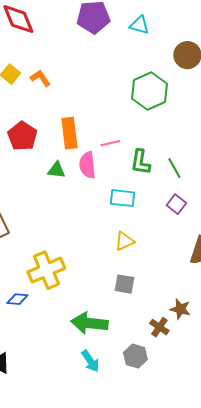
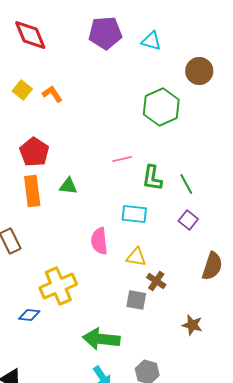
orange rectangle: (69, 133) -> (32, 191), moved
pink semicircle: (87, 165) -> (99, 241), moved
yellow triangle: (124, 241) -> (136, 257), turned 35
brown cross: (159, 327) -> (156, 281), moved

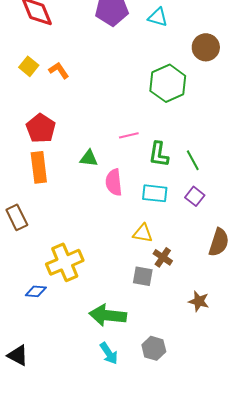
green triangle: (68, 186) -> (89, 158), moved
cyan rectangle: (134, 214) -> (155, 193), moved
pink semicircle: (99, 241) -> (114, 182), moved

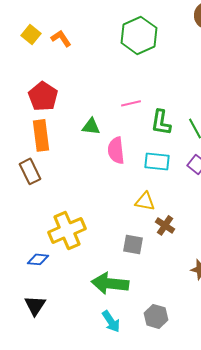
green hexagon: (168, 83) -> (139, 35), moved
brown rectangle: (17, 217) -> (30, 171), moved
gray square: (143, 276) -> (133, 244), moved
black triangle: (18, 355) -> (35, 305), moved, turned 35

